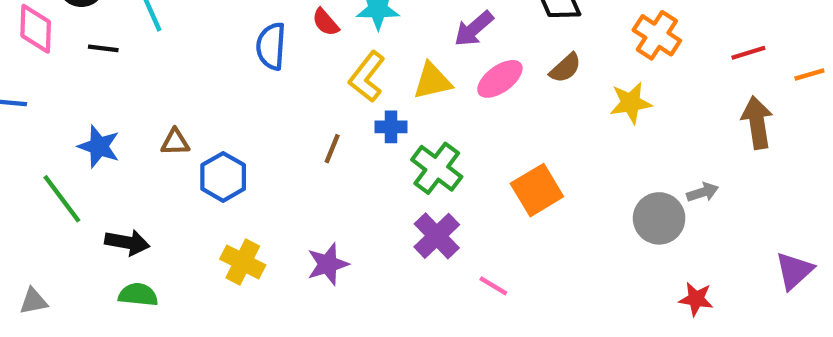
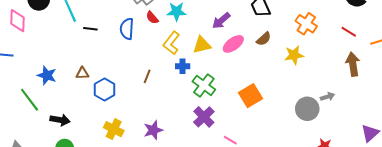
black line: (103, 48) -> (90, 29), moved
red line: (748, 53) -> (349, 32), turned 49
brown line: (332, 149) -> (147, 76), moved

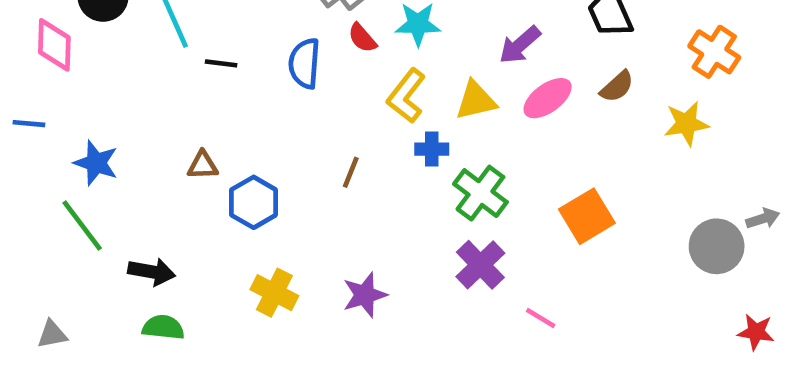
blue star: (47, 75) -> (96, 163), moved

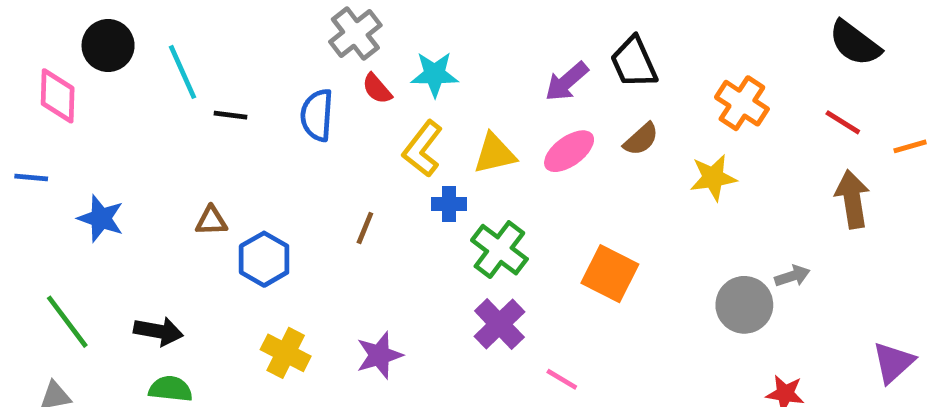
purple arrow: (520, 45) -> (567, 82), moved
orange square: (587, 216) -> (610, 274), turned -32
green line: (82, 225) -> (67, 322), moved

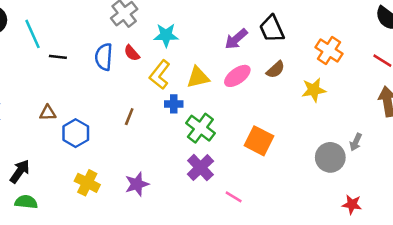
red semicircle: (377, 89) -> (132, 53), moved
gray arrow: (792, 276) -> (356, 142), turned 132
black arrow: (158, 331) -> (20, 171), turned -65

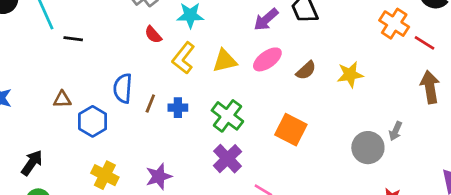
orange cross: (329, 50) -> (394, 24), moved
blue semicircle: (104, 57) -> (123, 88), moved
brown semicircle: (276, 70) -> (306, 70), moved
blue cross: (174, 104) -> (178, 108), moved

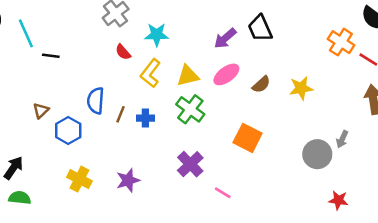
brown triangle: (62, 99) -> (41, 111), turned -42
green cross: (227, 116) -> (190, 109), moved

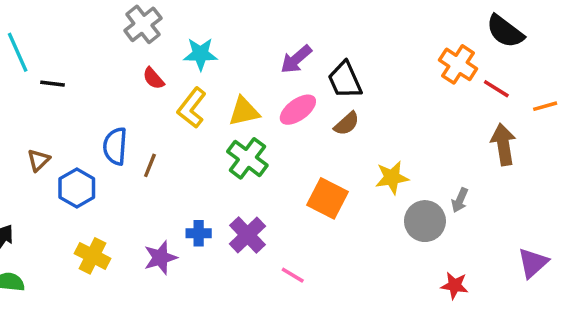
black trapezoid: (260, 28) -> (345, 80), moved
yellow star: (301, 88) -> (392, 178), moved
blue cross: (145, 118) -> (199, 233), moved

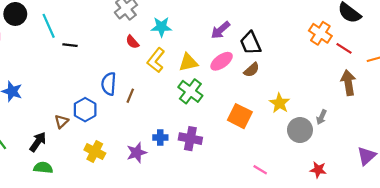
brown triangle: (39, 160) -> (61, 121), moved
yellow star: (392, 178) -> (280, 103), turned -30
purple cross: (247, 235) -> (190, 139), turned -35
pink line: (293, 275) -> (260, 170), moved

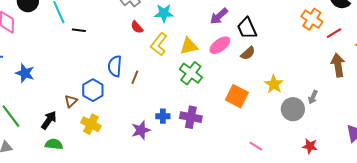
red line: (344, 48) -> (334, 33), turned -63
yellow cross: (95, 151) -> (91, 124), moved

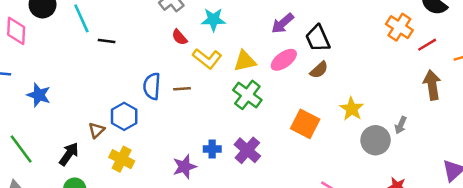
yellow L-shape: (159, 44) -> (207, 59), turned -90
brown line: (135, 77) -> (182, 89), moved, turned 64
purple cross: (191, 117) -> (247, 150), turned 30

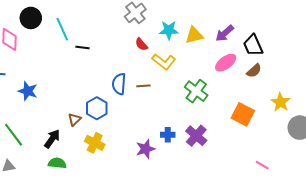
yellow triangle: (245, 61) -> (194, 35), moved

